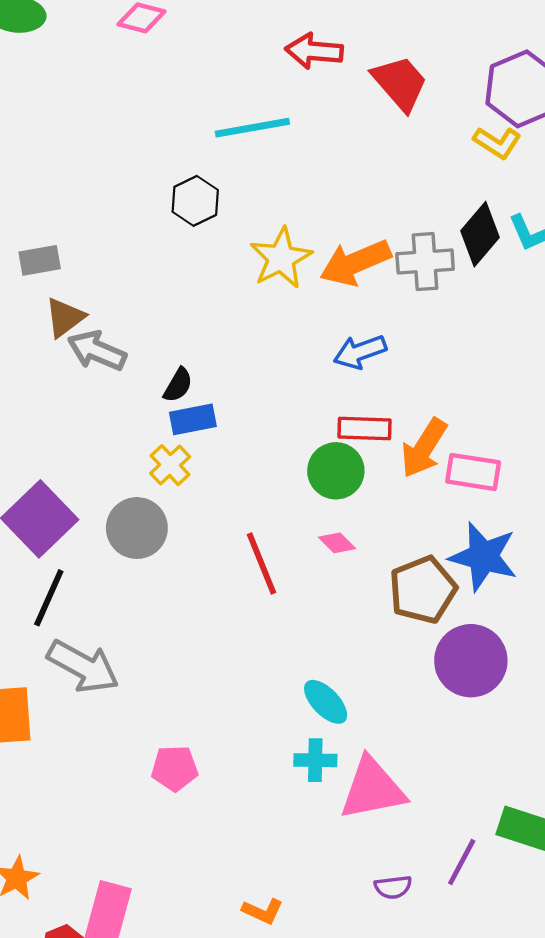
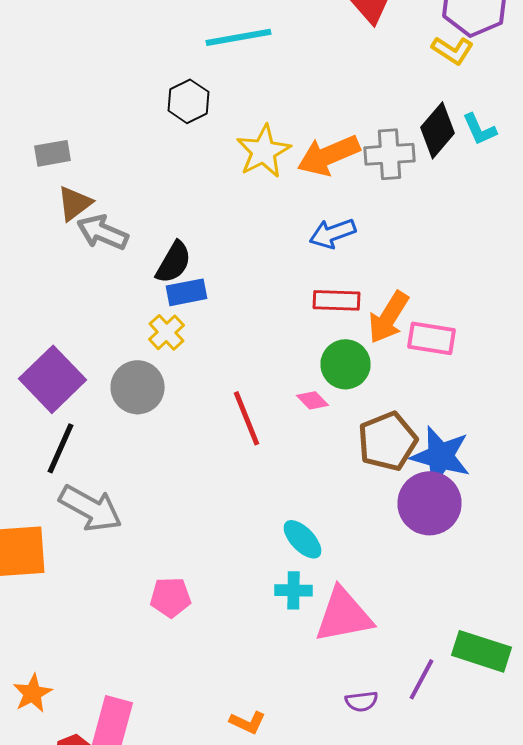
black semicircle: (178, 385) -> (174, 262), size x1.4
green circle: (336, 471) -> (346, 364), moved
blue star: (483, 557) -> (440, 456), moved

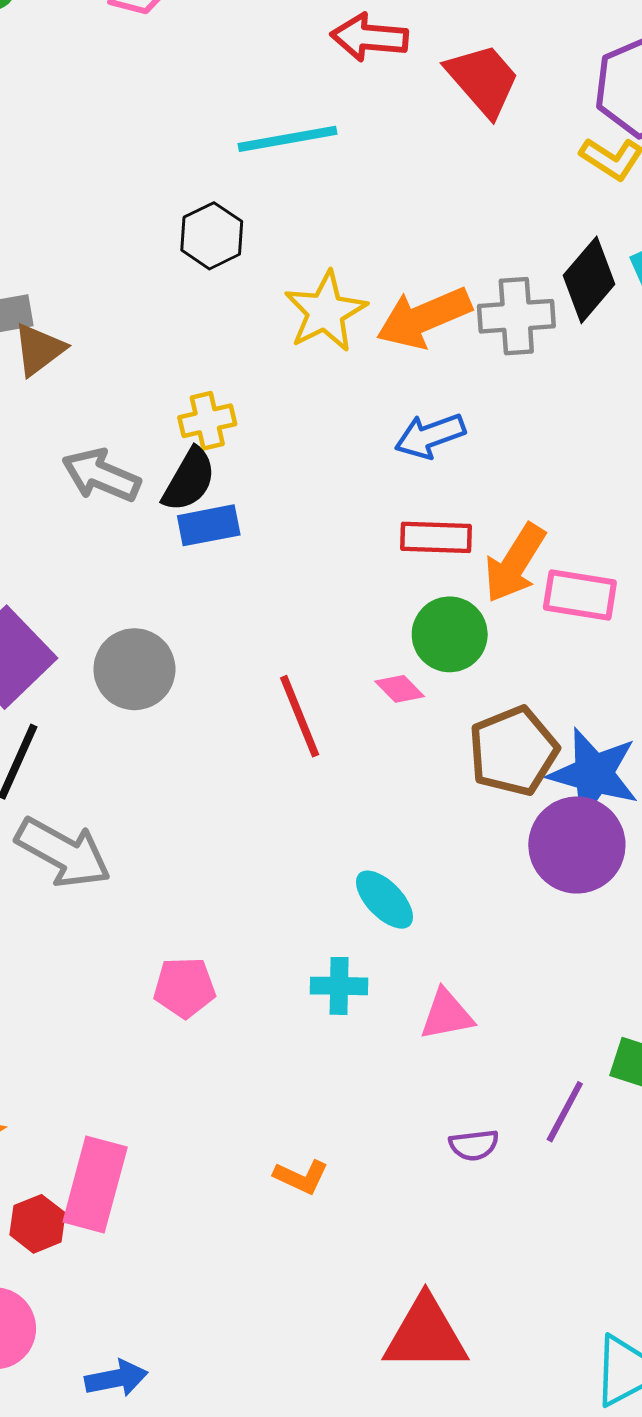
brown triangle: (74, 203) -> (39, 349), moved
gray arrow: (102, 232) -> (101, 475), moved
yellow cross: (166, 332) -> (207, 421), moved, turned 30
cyan cross: (294, 590) -> (339, 986), moved
pink triangle: (344, 615) -> (447, 1015), size x0.6

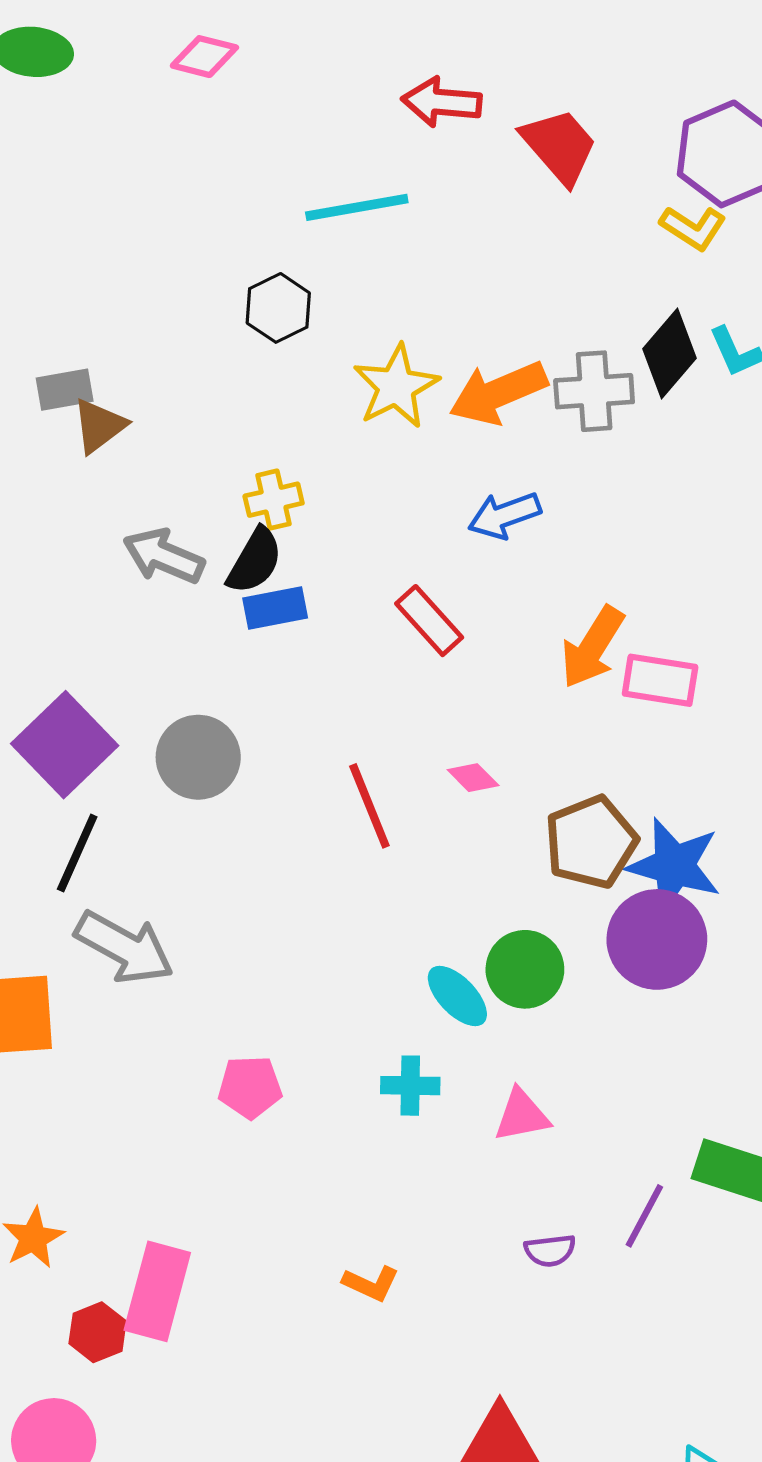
red rectangle: (436, 537) -> (429, 621), moved, turned 46
green circle: (450, 634) -> (525, 969), moved

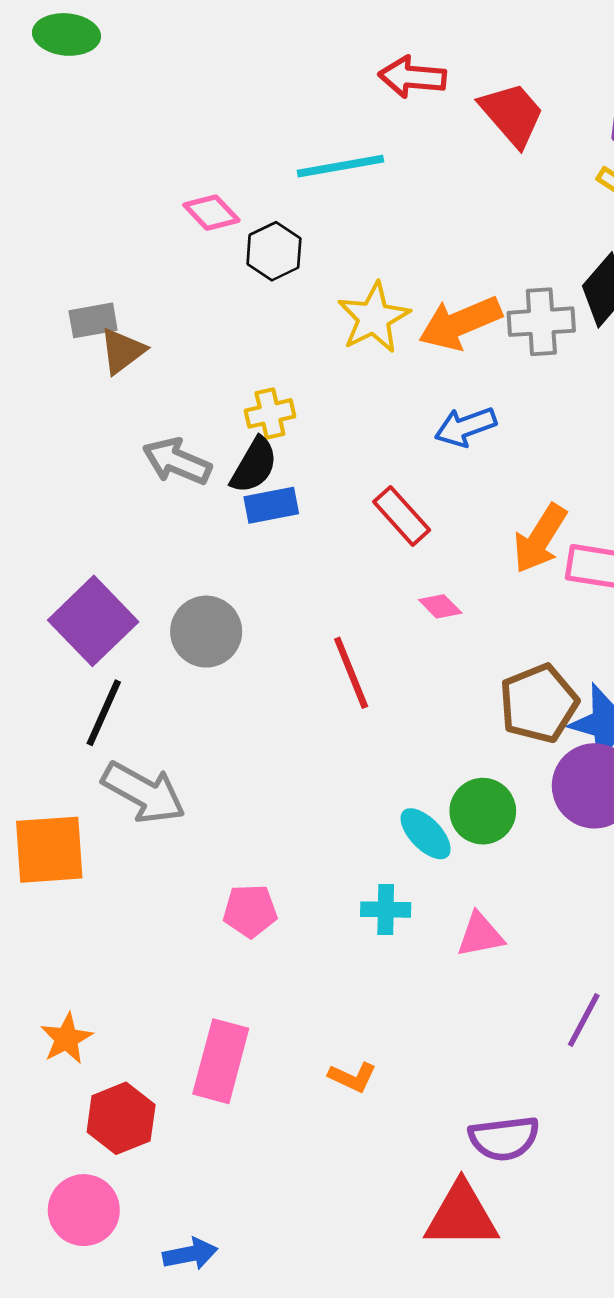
pink diamond: (204, 57) -> (211, 213), moved, turned 32
pink diamond: (473, 778) -> (440, 606), moved
purple semicircle: (550, 1251) -> (504, 1138), moved, size x1.6
pink rectangle: (157, 1291) -> (221, 1061), moved
red hexagon: (98, 1332) -> (121, 1118), size x1.4

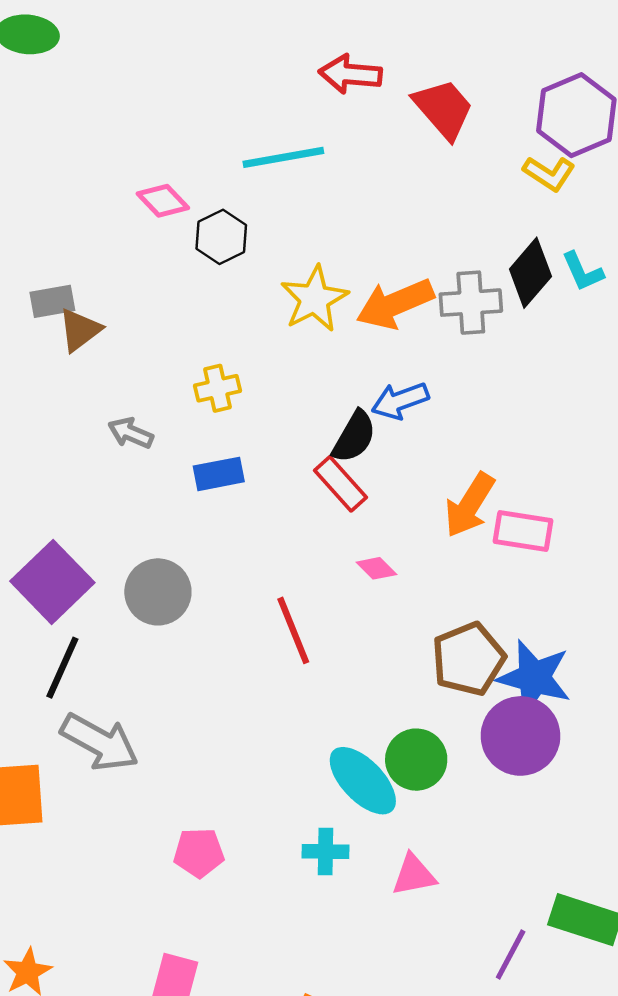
gray arrow: (177, 461) -> (131, 433), size x0.7
black semicircle: (254, 465) -> (354, 437), moved
cyan ellipse: (426, 834) -> (363, 781), size x1.4

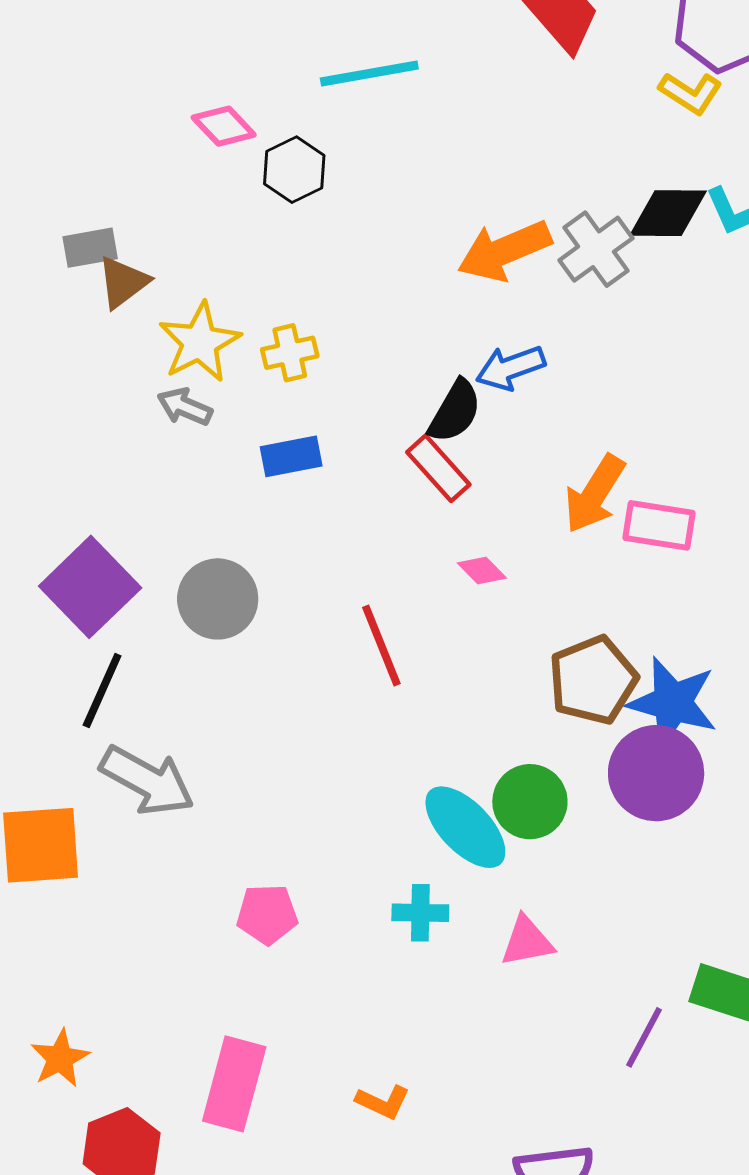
black diamond: (530, 273) -> (668, 213), turned 50
yellow star: (314, 299) -> (200, 342), moved
gray cross: (471, 303) -> (596, 249), turned -32

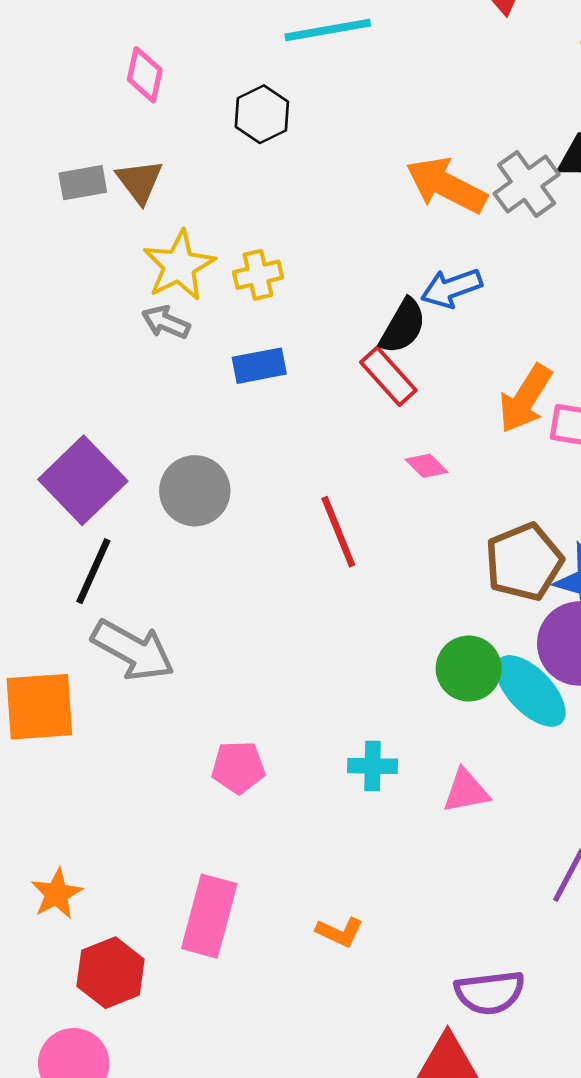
pink diamond: (224, 126) -> (145, 75), moved, turned 56
orange arrow: (504, 251) -> (446, 185), turned 50
brown triangle: (123, 282) -> (139, 181), moved, turned -30
cyan ellipse: (465, 827) -> (531, 691), moved

